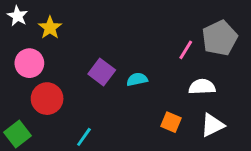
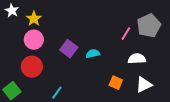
pink circle: (29, 63) -> (34, 40), moved

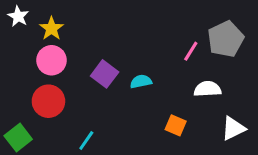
white triangle: (144, 85) -> (233, 128), moved

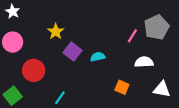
yellow star: (51, 28) -> (56, 32), moved
pink circle: (51, 60) -> (13, 42), moved
white triangle: (233, 128) -> (162, 89), turned 36

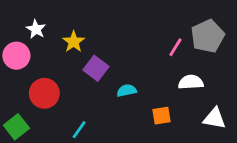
white star: (13, 12) -> (36, 29), moved
cyan semicircle: (98, 57) -> (127, 91), moved
orange square: (122, 87) -> (162, 116), turned -32

